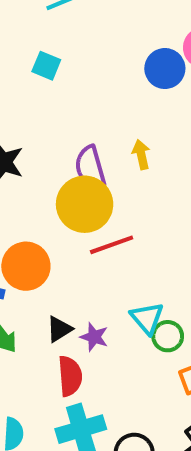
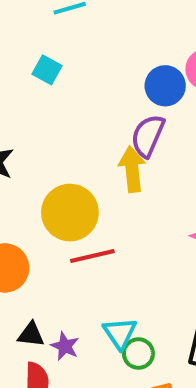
yellow arrow: (141, 155) -> (132, 169), size x1.5
purple semicircle: (90, 167) -> (148, 136), moved, turned 33
black triangle: (59, 329) -> (31, 335), turned 32

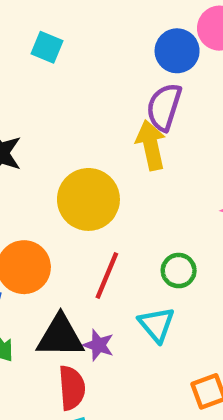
red line: (92, 256) -> (107, 276), moved, turned -48
black triangle: (31, 335) -> (60, 336), size x1.6
green circle: (138, 354) -> (179, 271), moved

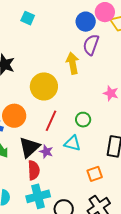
purple semicircle: (164, 107) -> (91, 45), moved
cyan triangle: (157, 325) -> (72, 143), turned -36
black triangle: (60, 336) -> (29, 147), turned -45

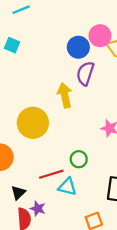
red line: (51, 121) -> (51, 174), moved, turned 50
black triangle: (29, 147) -> (18, 193), size x0.6
purple star: (46, 152) -> (38, 209), moved

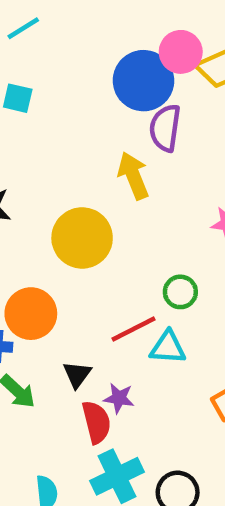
blue circle: (78, 47) -> (143, 81), size x1.4

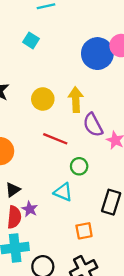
purple semicircle: (165, 128) -> (93, 125), moved, turned -55
yellow circle: (82, 238) -> (43, 99), moved, size x0.7
red line: (134, 329) -> (55, 139), moved, turned 30

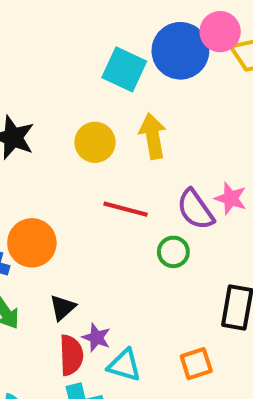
cyan square: (31, 40) -> (124, 69), moved, size x1.5
purple semicircle: (93, 125) -> (195, 210), moved
cyan triangle: (63, 192) -> (124, 365), moved

